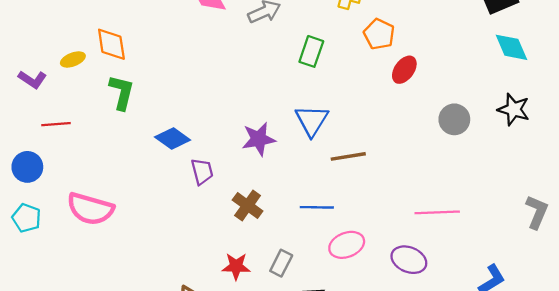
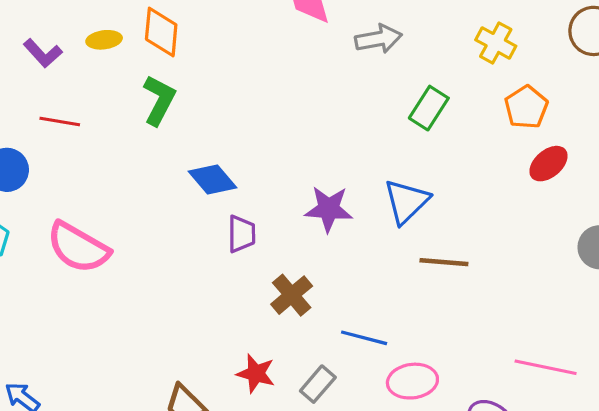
blue line: (317, 207) -> (364, 338), moved

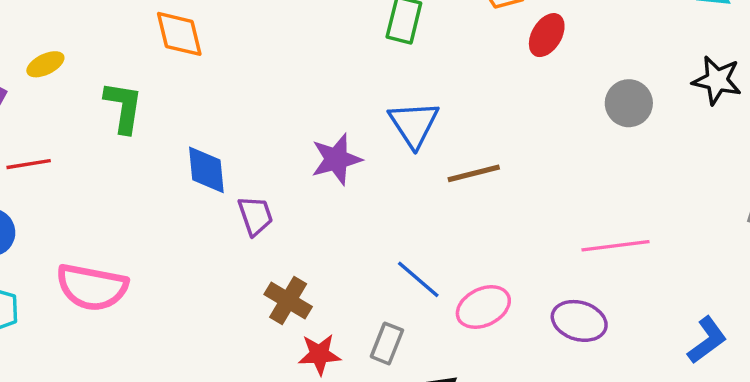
orange diamond: (161, 32) -> (179, 34), moved
blue diamond: (213, 180) -> (206, 170), turned 54
brown cross: (292, 295) -> (288, 300), moved
blue line: (364, 338) -> (418, 279), turned 45

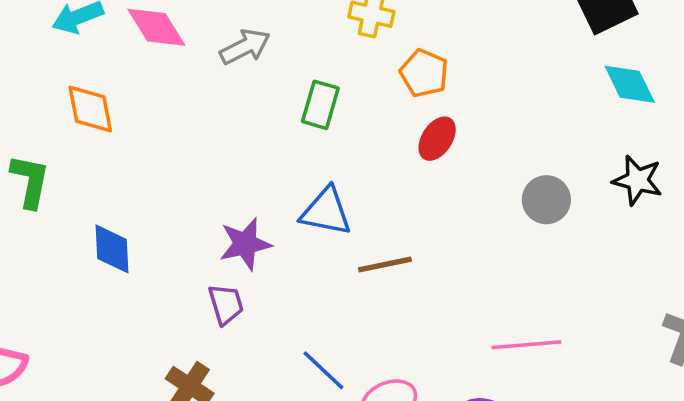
red ellipse: (547, 35) -> (437, 139), moved
blue triangle: (414, 124) -> (326, 212), turned -48
purple trapezoid: (255, 216) -> (226, 304), moved

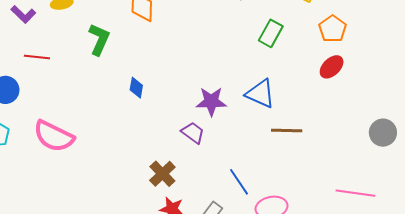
gray circle: (546, 200) -> (383, 133), moved
blue diamond: (112, 249) -> (136, 88), size x0.7
purple trapezoid: (226, 304) -> (193, 133), turned -50

